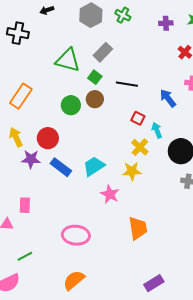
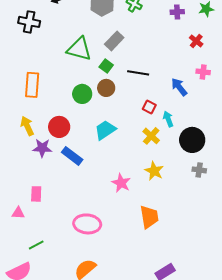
orange rectangle: (21, 96) -> (32, 85), turned -30
cyan trapezoid: (94, 166) -> (105, 130), moved
yellow star: (132, 171) -> (154, 171), moved, turned 30

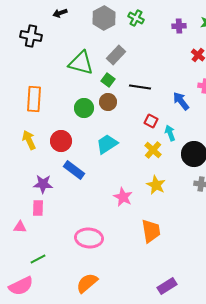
purple star: (42, 148) -> (43, 184), moved

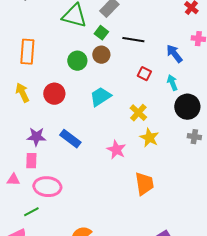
cyan arrow: (170, 133) -> (172, 83), moved
yellow cross: (153, 150) -> (138, 113), moved
blue rectangle: (74, 170) -> (70, 139), moved
pink ellipse: (89, 238) -> (47, 187), moved

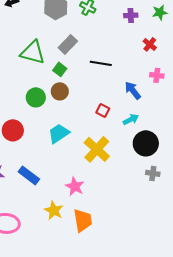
black line: (133, 40) -> (101, 63), moved
cyan arrow: (172, 83) -> (131, 119), turned 84
yellow cross: (138, 113) -> (97, 149), size x1.5
yellow star: (149, 138) -> (54, 210), moved
orange trapezoid: (144, 184) -> (83, 220), moved

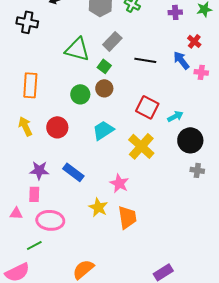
blue arrow: (133, 90) -> (181, 60), moved
red square: (103, 110) -> (147, 107), size x1.6

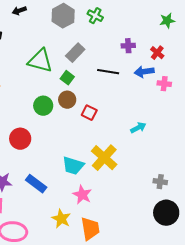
purple cross: (175, 12) -> (128, 46), moved
blue arrow: (181, 60) -> (144, 72), turned -60
red square: (147, 107) -> (89, 113), moved, size x0.7
cyan trapezoid: (103, 130) -> (73, 166), moved, turned -130
black circle: (190, 140) -> (166, 213), moved

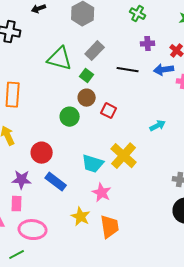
green cross: (95, 16) -> (138, 14), moved
green circle: (43, 106) -> (70, 117), moved
red circle: (20, 139) -> (42, 153), moved

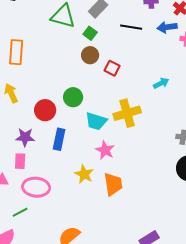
green circle: (70, 117) -> (73, 97), moved
yellow cross: (124, 156) -> (127, 113), turned 32
blue rectangle: (56, 182) -> (59, 139), turned 65

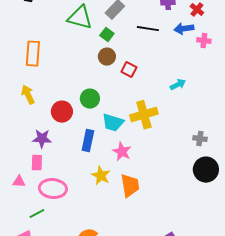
blue rectangle: (59, 139) -> (88, 141), moved

